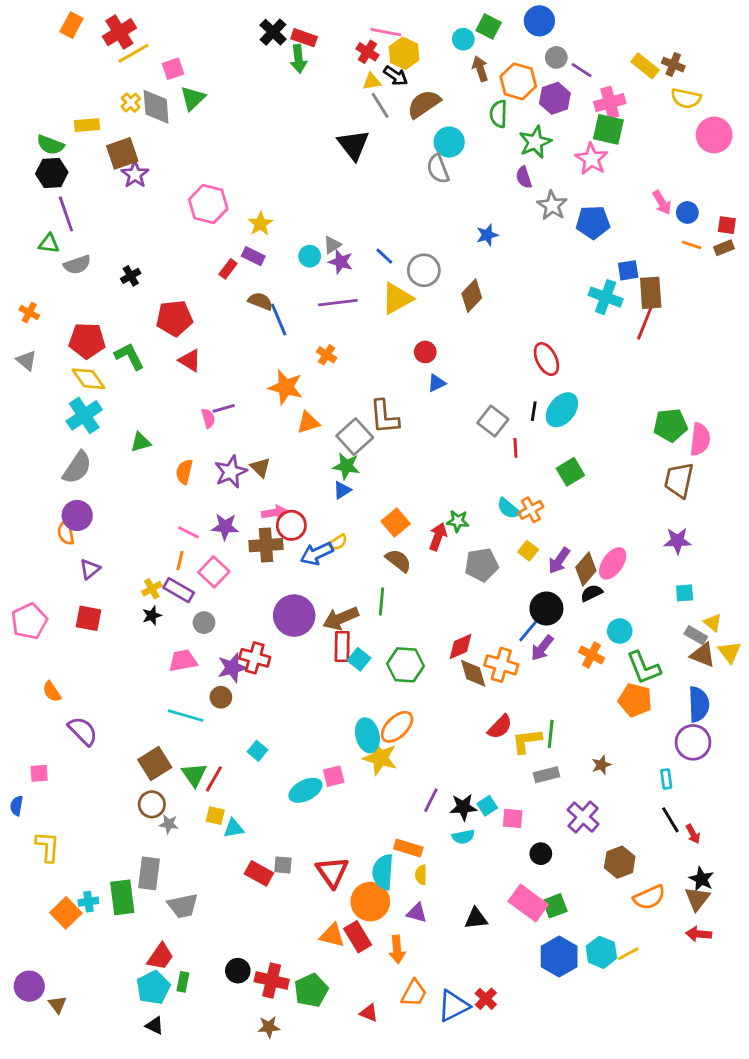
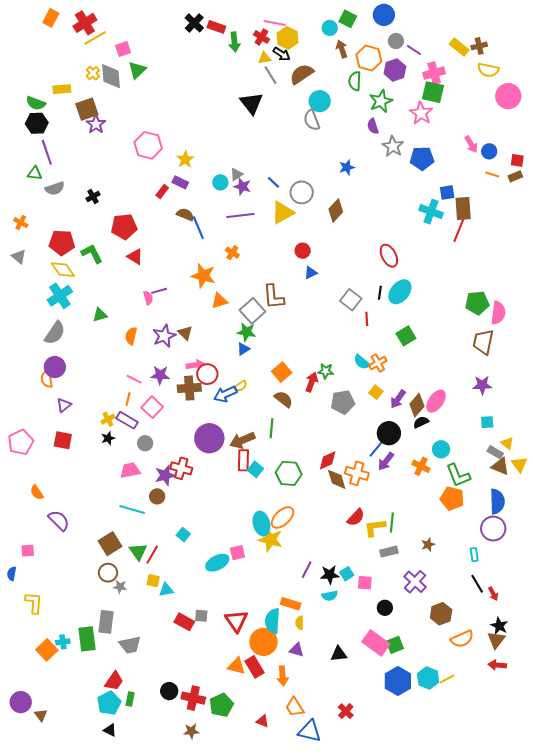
green arrow: (298, 59) -> (234, 42), moved
brown cross: (673, 65) -> (479, 46), turned -35
orange trapezoid: (414, 993) -> (295, 707), turned 120
blue triangle: (453, 1006) -> (310, 731), moved, turned 40

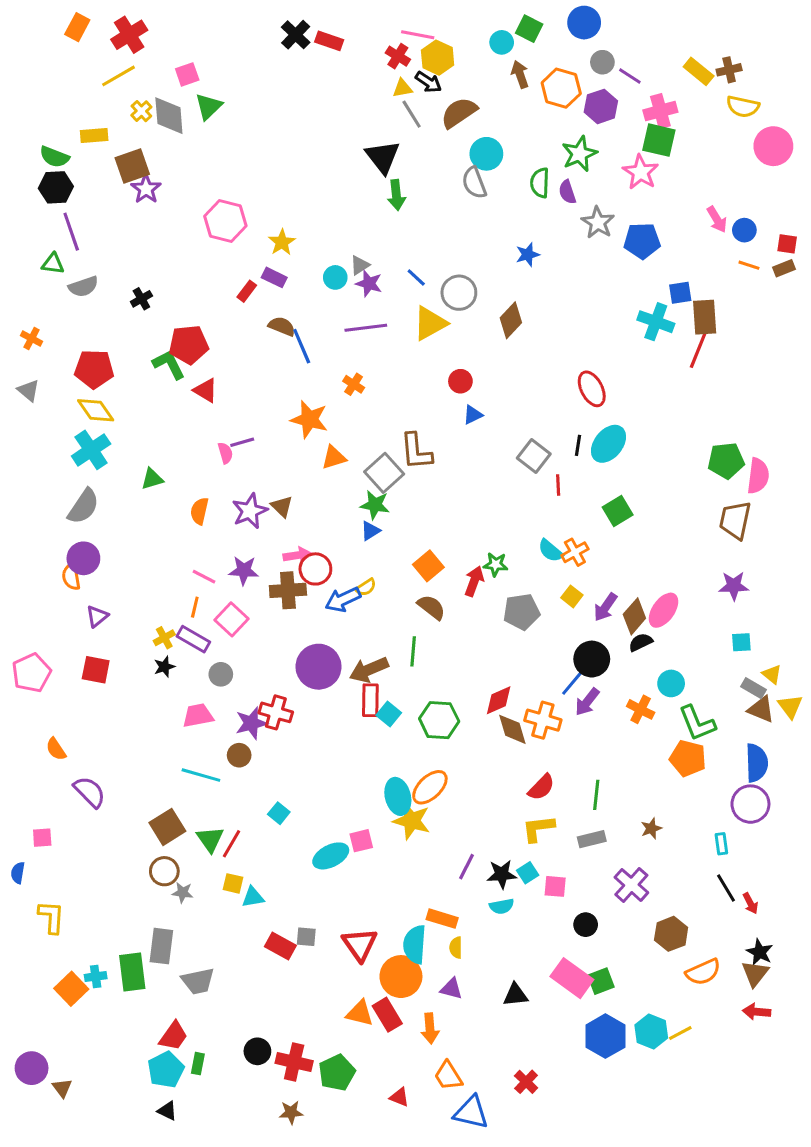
yellow line: (95, 38) -> (119, 76), moved
green arrow: (234, 42) -> (396, 195), moved
green semicircle: (355, 81) -> (540, 183), moved
green L-shape: (92, 254) -> (169, 364), moved
yellow L-shape: (375, 528) -> (538, 828), moved

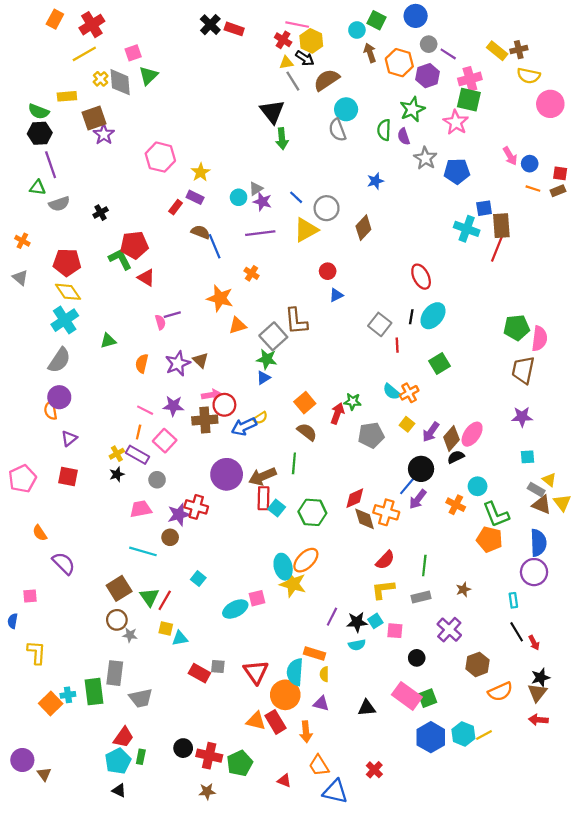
black star: (760, 952) -> (541, 677), turned 30

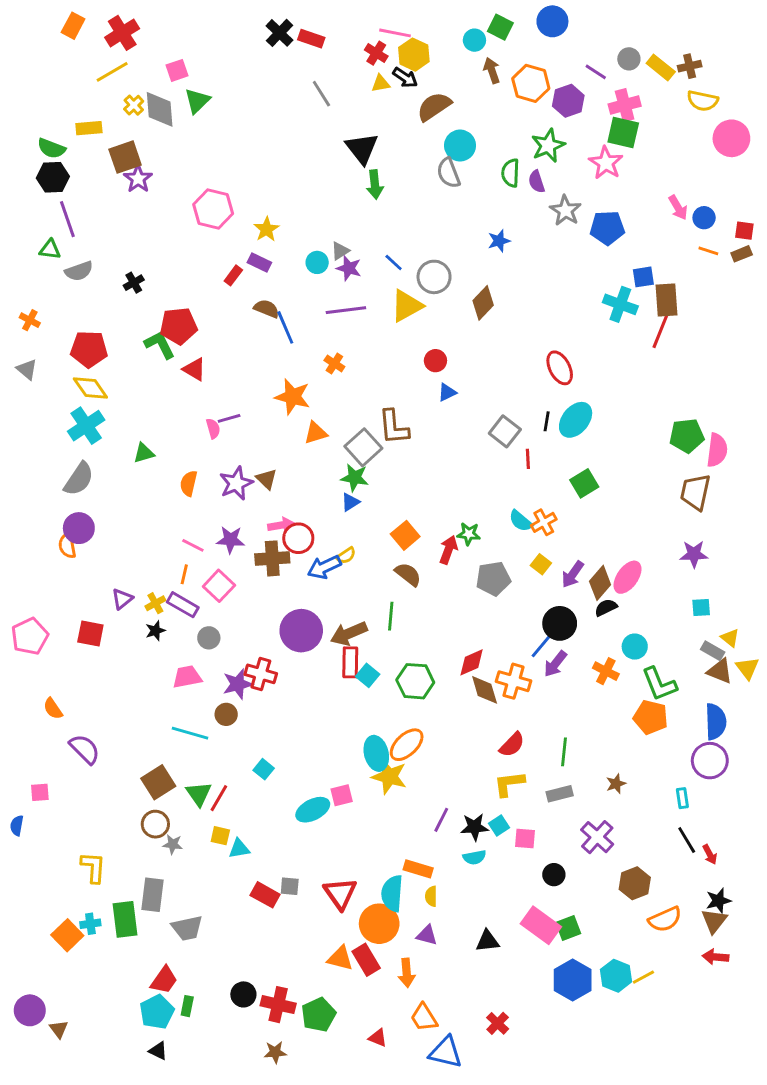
gray circle: (429, 44) -> (629, 59), moved
gray line: (293, 81) -> (321, 94), moved
purple triangle: (69, 438) -> (122, 599), moved
yellow L-shape: (36, 652) -> (93, 867), moved

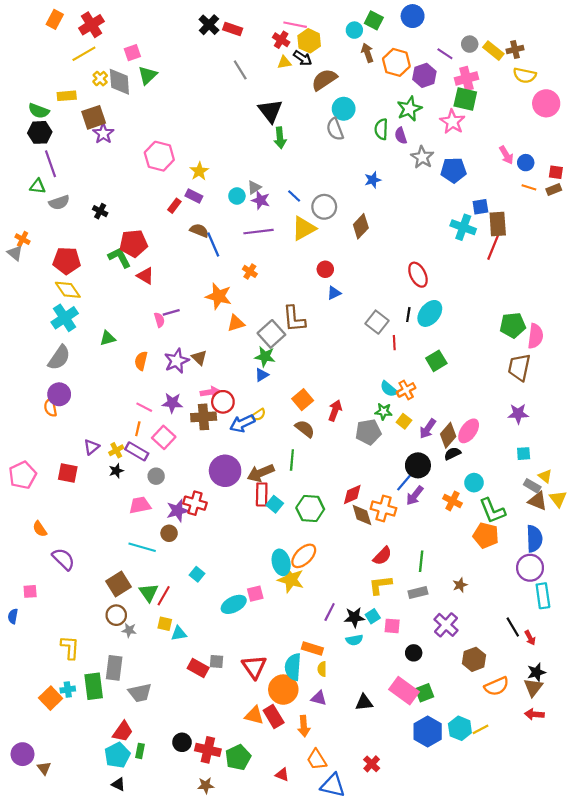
black cross: (134, 283) -> (100, 211), turned -32
gray triangle: (27, 369) -> (15, 253), moved
green star: (469, 534) -> (383, 412), moved
cyan rectangle: (682, 798) -> (543, 596), moved, size x1.6

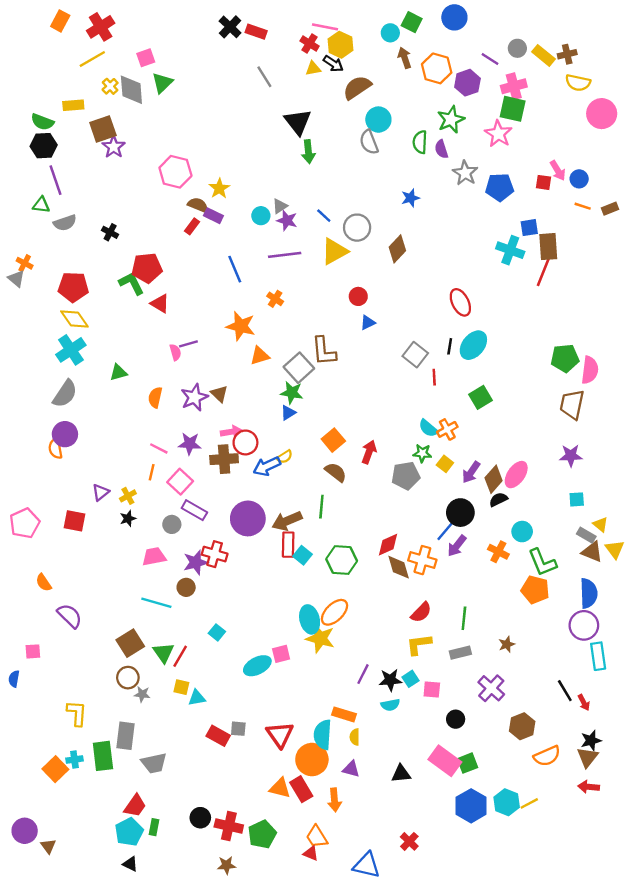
red square: (556, 172) -> (543, 182), moved
brown semicircle: (199, 230) -> (198, 205), moved
purple rectangle: (137, 451) -> (194, 510), moved
orange trapezoid: (317, 760) -> (317, 837), moved

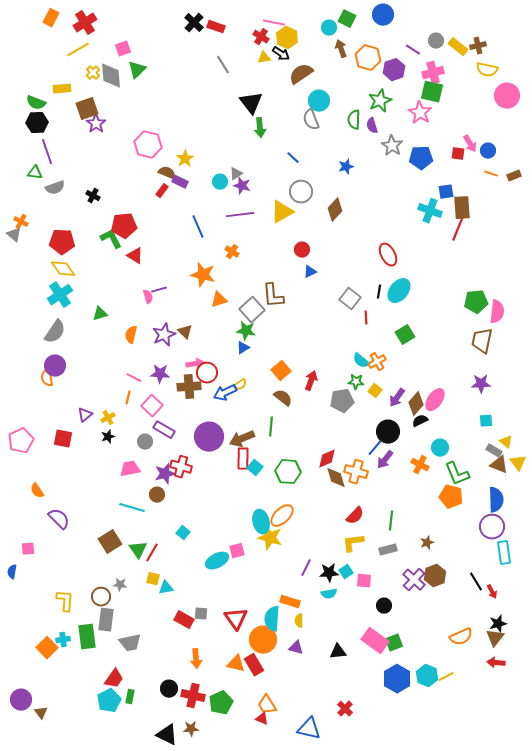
blue line: (324, 216) -> (293, 158), moved
brown circle: (128, 678) -> (101, 597), moved
brown hexagon: (522, 726) -> (435, 576), moved
orange arrow: (334, 800) -> (196, 659), moved
black triangle: (130, 864) -> (167, 735), moved, size x1.6

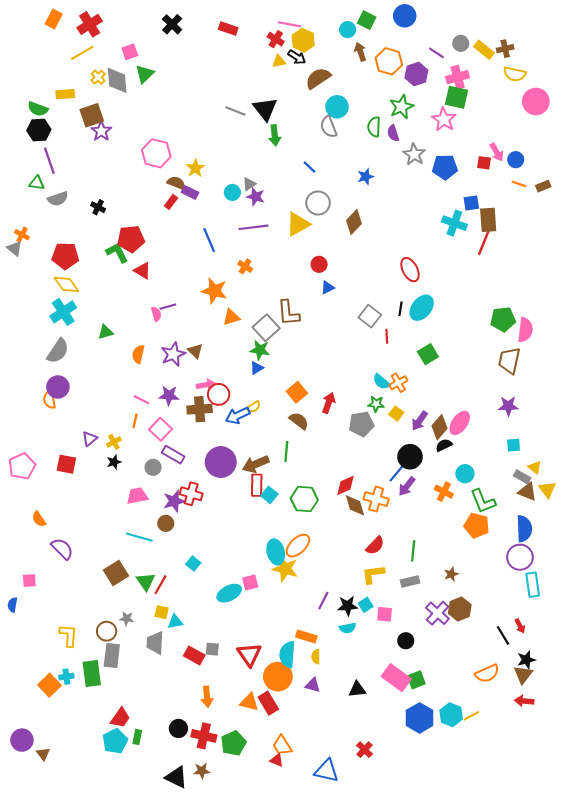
black cross: (194, 23) -> (172, 24), moved
gray line: (223, 65) -> (236, 111), moved, turned -36
black line: (476, 582) -> (503, 635), moved
gray trapezoid: (130, 643) -> (155, 643), moved, turned 105

